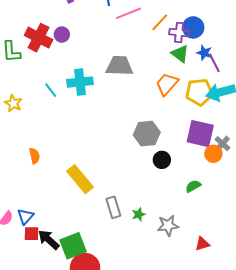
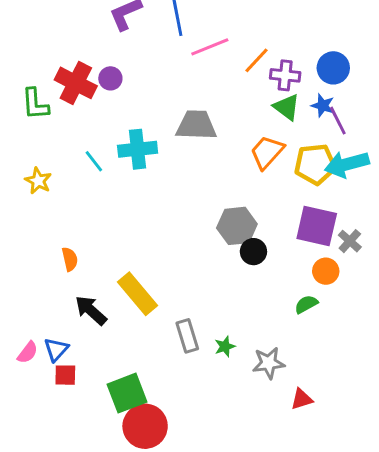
blue circle: (193, 27) -> (333, 68), moved
orange circle: (213, 154) -> (326, 271), moved
black circle: (162, 160) -> (253, 252), moved
black arrow: (49, 240) -> (91, 310), moved
red triangle: (202, 244) -> (302, 399), moved

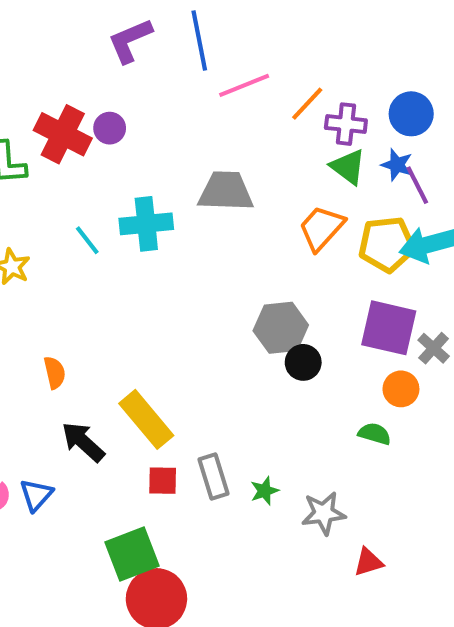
green semicircle: (306, 304) -> (374, 434), turned 45
red square: (65, 375) -> (163, 481), moved

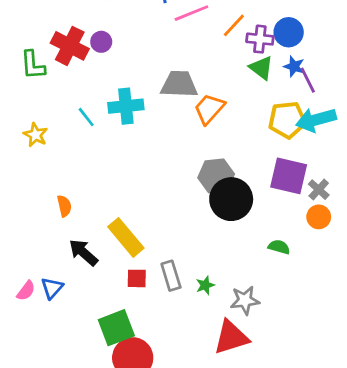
blue circle: (411, 114) -> (289, 32), moved
orange trapezoid: (322, 228) -> (209, 109), moved
black circle: (303, 362) -> (231, 199), size x1.8
orange circle: (401, 389) -> (319, 217), moved
red triangle: (368, 562) -> (231, 337), moved, size x1.8

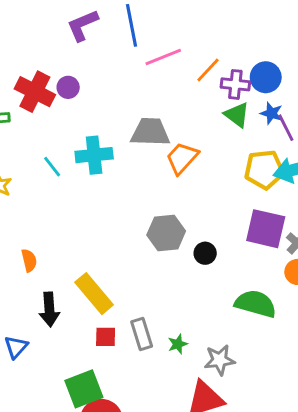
gray hexagon: (216, 176) -> (166, 233), moved
black circle: (231, 199) -> (205, 253), size x0.5
green semicircle: (279, 247) -> (256, 304), size x1.8
black arrow: (83, 252) -> (49, 309), turned -136

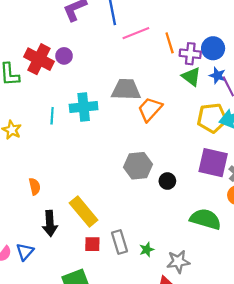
orange line: (208, 70) -> (170, 43), turned -60
cyan line: (52, 167) -> (52, 116), turned 42

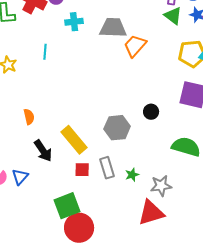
cyan cross: (84, 107) -> (74, 22), moved, size x0.7
gray hexagon: (138, 166) -> (117, 128), moved
black arrow: (50, 223) -> (43, 151), turned -30

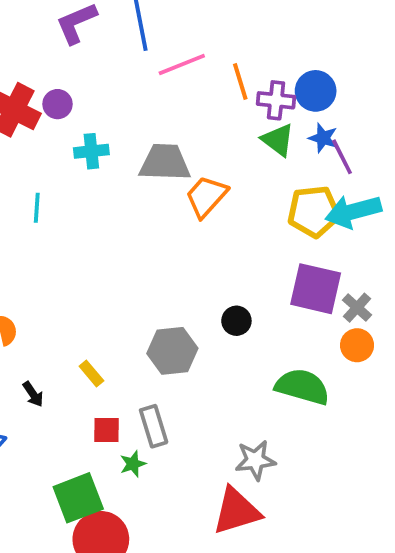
yellow rectangle: (74, 140) -> (91, 373), size x0.5
black arrow: (43, 151) -> (33, 394), size x0.6
green star: (132, 175) -> (133, 464), moved

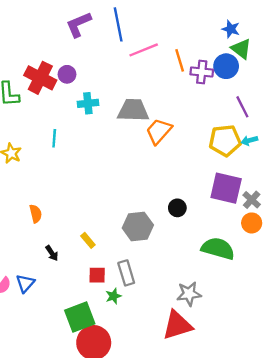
blue star: (323, 138) -> (231, 29), moved
green triangle: (278, 140) -> (241, 49), moved
cyan arrow: (353, 211) -> (249, 141), size x0.5

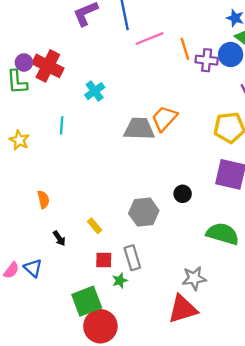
purple circle: (67, 74) -> (24, 62), moved
cyan cross: (88, 103) -> (95, 91), turned -30
gray trapezoid: (133, 110) -> (139, 129), moved
blue triangle: (25, 283) -> (33, 268), turned -30

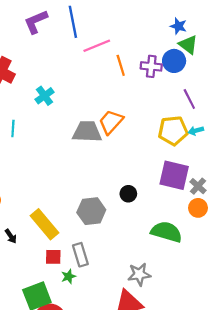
orange line: (185, 49) -> (121, 65), moved
yellow rectangle: (95, 226) -> (45, 224), size x2.0

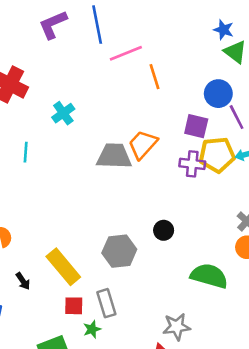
blue circle: (174, 61) -> (218, 94), moved
purple cross: (151, 66) -> (192, 164), moved
purple square: (174, 175) -> (196, 126), moved, size x0.7

